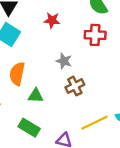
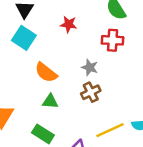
gray star: (64, 61) -> (90, 67), moved
orange semicircle: (17, 74) -> (46, 72), moved, turned -65

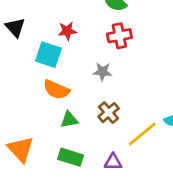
cyan square: (24, 38) -> (48, 55), moved
brown cross: (91, 92) -> (109, 113), moved

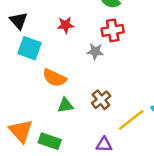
cyan square: (48, 55) -> (29, 48), moved
gray star: (102, 72) -> (95, 51), moved
green rectangle: (71, 157) -> (50, 141), moved

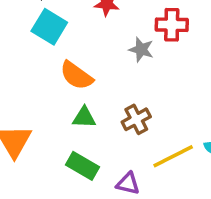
green rectangle: (50, 141) -> (82, 166), moved

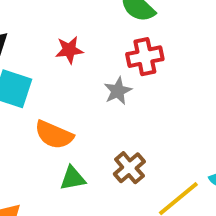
gray star: (141, 50) -> (118, 91), turned -30

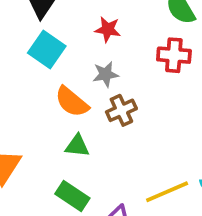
gray star: (118, 91) -> (106, 74), moved
brown cross: (129, 168) -> (121, 110), moved

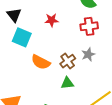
gray star: (106, 74) -> (88, 54), moved
green triangle: (77, 146) -> (67, 83), moved

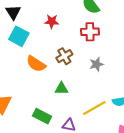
gray star: (88, 54) -> (96, 64), moved
brown cross: (68, 61) -> (64, 56), moved

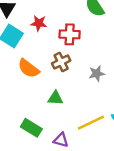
red star: (52, 21) -> (39, 23), moved
red cross: (90, 32) -> (70, 34), moved

